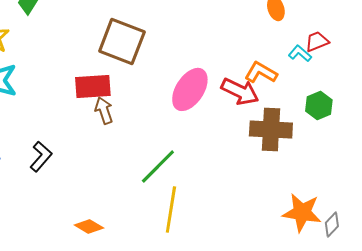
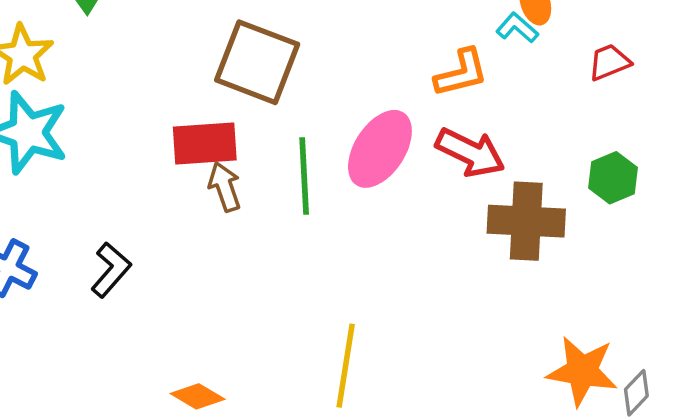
cyan L-shape: (300, 53) -> (517, 28), moved
orange L-shape: (261, 72) -> (461, 73), moved, turned 136
green line: (158, 166) -> (304, 176), moved, turned -48

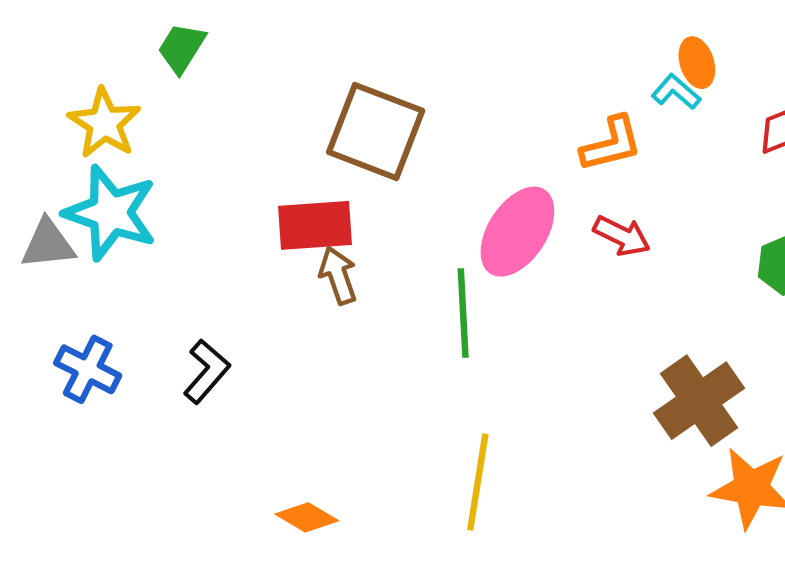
red arrow: (470, 152) -> (622, 236), size x0.7
green line: (304, 176) -> (463, 313), moved
brown cross: (526, 221) -> (699, 401), moved, turned -38

